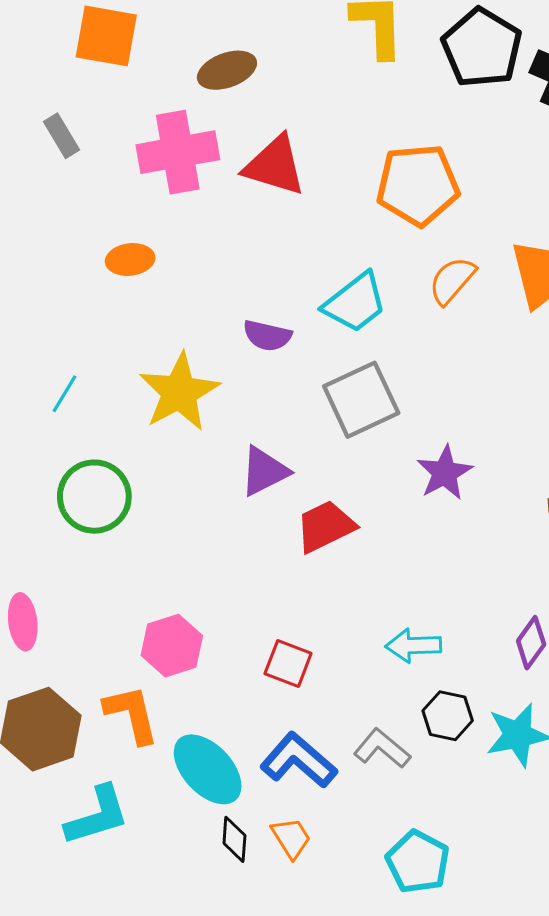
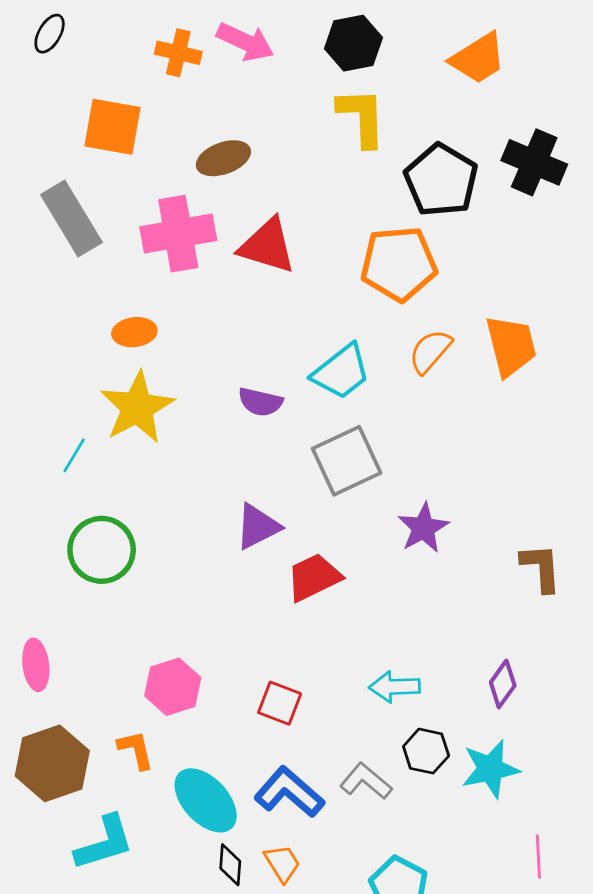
black pentagon: (482, 48) -> (441, 180), moved
gray rectangle: (62, 136) -> (71, 218), size x1.8
yellow star: (179, 392) -> (137, 407), moved
orange L-shape: (132, 714) -> (136, 750), size x0.7

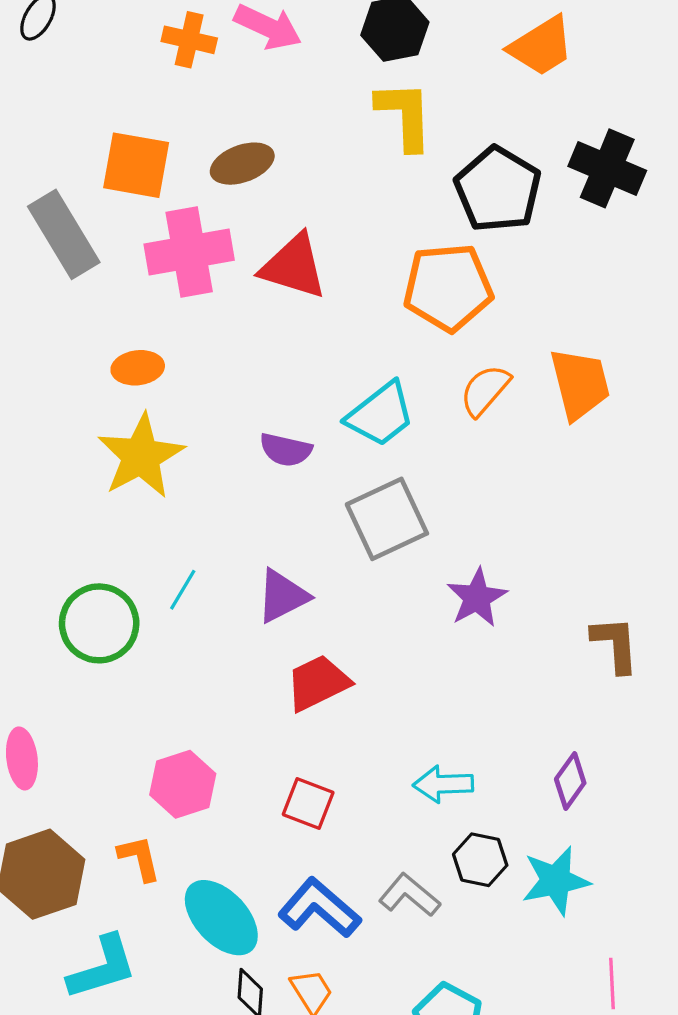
orange square: (113, 127) -> (136, 165), moved
cyan line: (74, 455) -> (183, 590), moved
red trapezoid: (314, 577) -> (318, 683), moved

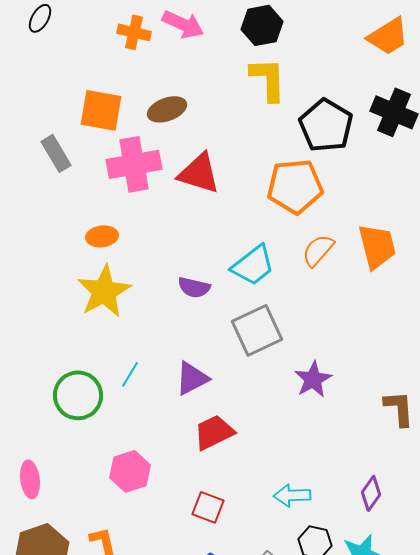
orange trapezoid: (541, 46) -> (388, 36), moved
gray rectangle: (64, 234) -> (56, 153), size x0.7
pink hexagon: (183, 784) -> (130, 471), moved

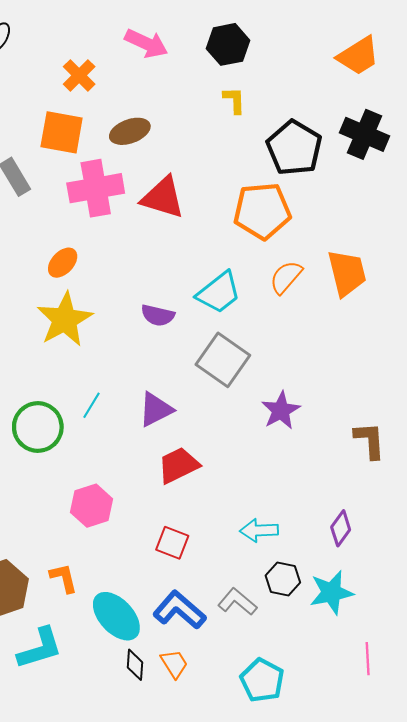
orange cross: (134, 32) -> (79, 75), moved, turned 32
yellow L-shape: (268, 79) -> (234, 100), size x0.6
orange ellipse: (102, 236) -> (63, 263), turned -40
gray square: (257, 330) -> (223, 360), turned -30

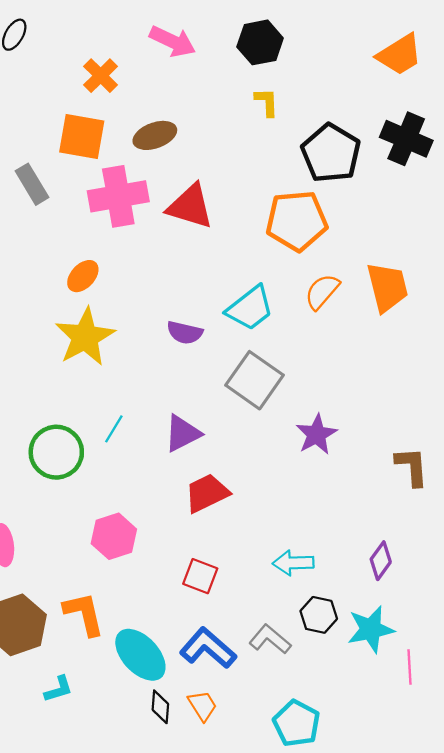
orange L-shape: (64, 578) -> (84, 614), size x1.4
cyan L-shape: (40, 648) -> (58, 689), size x0.6
pink line: (368, 659) -> (410, 667), moved

